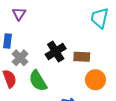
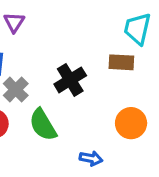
brown rectangle: (82, 57) -> (121, 62), moved

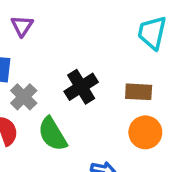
brown rectangle: (121, 62) -> (139, 92), moved

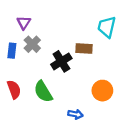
brown rectangle: (139, 92) -> (84, 49), moved
gray cross: (24, 97) -> (32, 44), moved

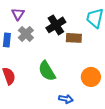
black cross: (61, 61) -> (56, 25), moved
green semicircle: (43, 92) -> (47, 71), moved

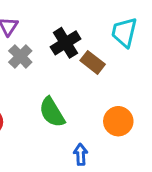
brown rectangle: (74, 38) -> (93, 62), turned 35
blue arrow: (66, 99) -> (81, 154), turned -104

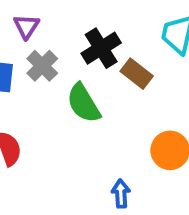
green semicircle: (52, 112) -> (83, 103), moved

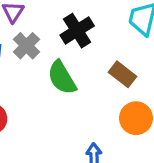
brown rectangle: (137, 74) -> (123, 74), moved

